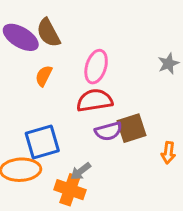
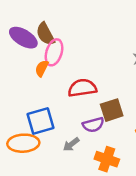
pink ellipse: (96, 67) -> (54, 52), moved
purple semicircle: (108, 131) -> (93, 125), moved
orange cross: (70, 190) -> (107, 159), moved

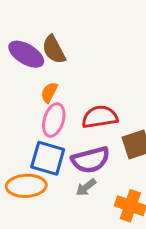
pink ellipse: (54, 52) -> (54, 120), moved
blue square: (41, 121) -> (48, 158), turned 32
purple semicircle: (93, 125) -> (91, 160), moved, size x1.4

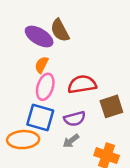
brown semicircle: (54, 50) -> (60, 30), moved
purple ellipse: (26, 54) -> (39, 36), moved
purple semicircle: (91, 160) -> (75, 119), size x0.7

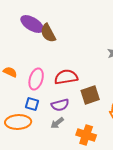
purple ellipse: (39, 36) -> (32, 24), moved
orange semicircle: (42, 65) -> (10, 72), moved, turned 88
blue square: (40, 117) -> (32, 104), size x0.6

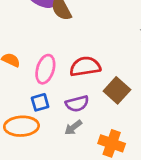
brown square: (90, 95) -> (117, 90), turned -30
blue square: (32, 104) -> (40, 102), turned -32

